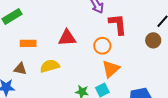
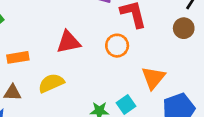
orange triangle: (111, 69) -> (153, 78), moved

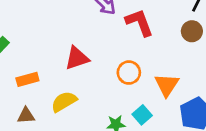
orange circle: (117, 46) -> (129, 73), moved

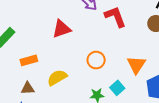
red triangle: (77, 58) -> (62, 29), moved
orange circle: (129, 73) -> (96, 60), moved

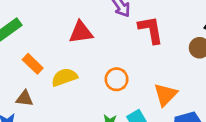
orange rectangle: (29, 60) -> (33, 64), turned 49
yellow semicircle: (57, 78) -> (64, 77), moved

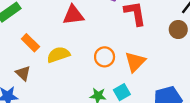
orange triangle: (165, 95) -> (135, 62), moved
brown triangle: (25, 98) -> (23, 73), turned 35

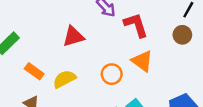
orange triangle: (135, 62) -> (142, 61), moved, turned -30

